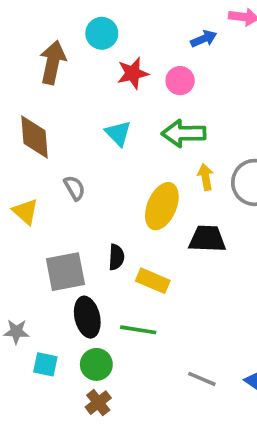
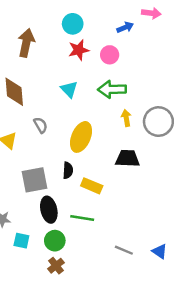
cyan circle: (102, 33) -> (73, 24), moved
yellow ellipse: (162, 206) -> (81, 137), moved

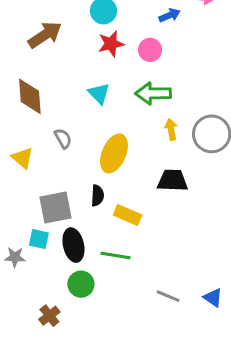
brown arrow: (26, 43) -> (45, 35), turned 44
cyan square: (21, 241) -> (39, 239), moved
brown cross: (56, 266) -> (49, 316), moved

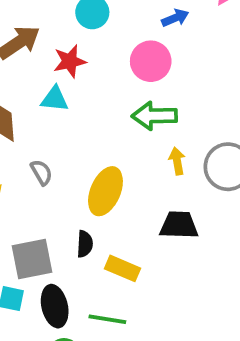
red star: (111, 44) -> (70, 61), moved
pink circle: (150, 50) -> (151, 61), size x1.4
cyan triangle: (99, 93) -> (55, 99), moved, turned -40

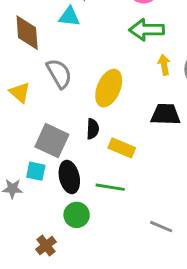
gray semicircle: (41, 172) -> (59, 73), size x1.5
gray square: (32, 259) -> (52, 141), turned 36

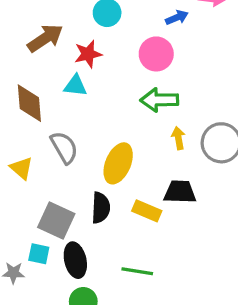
black semicircle: (93, 129) -> (101, 208), size x1.4
yellow rectangle: (122, 148) -> (147, 211), moved
green line: (110, 187) -> (137, 271), moved

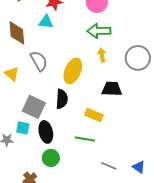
yellow arrow: (178, 138) -> (102, 55), moved
yellow rectangle: (147, 211) -> (94, 115), moved

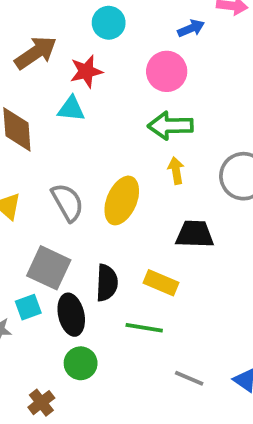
gray semicircle: (39, 61) -> (67, 202), moved
black semicircle: (62, 99) -> (107, 283), moved
cyan square: (23, 128) -> (28, 307), turned -32

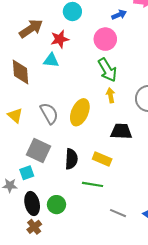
green arrow: (170, 126) -> (107, 70), turned -120
black ellipse: (71, 315) -> (32, 204), moved

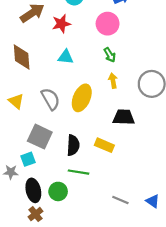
cyan triangle: (51, 60) -> (66, 57), moved
green arrow: (107, 70) -> (110, 55), size x0.6
green line: (93, 184) -> (79, 172), moved

